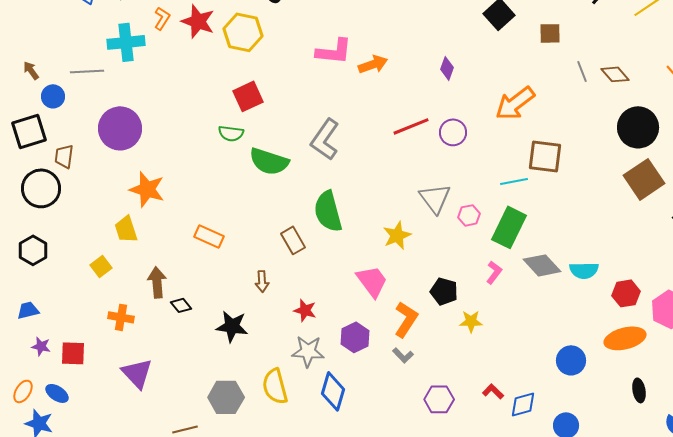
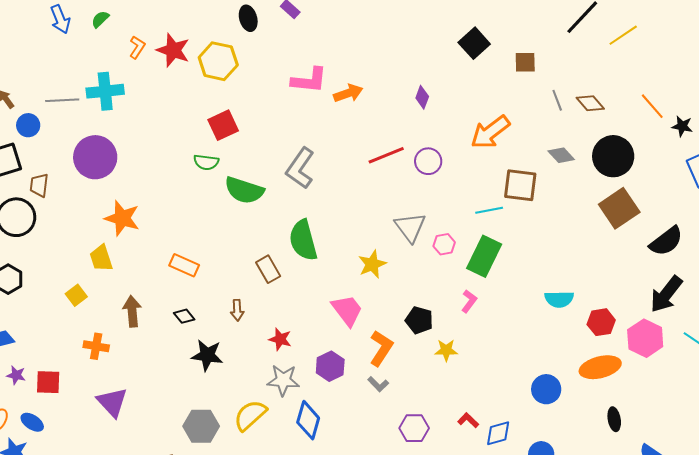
cyan cross: (126, 42) -> (105, 91), moved
gray diamond: (542, 265) -> (561, 155), moved, size x0.7
black diamond: (181, 305) -> (184, 316), moved
yellow semicircle: (275, 386) -> (250, 415), turned 63

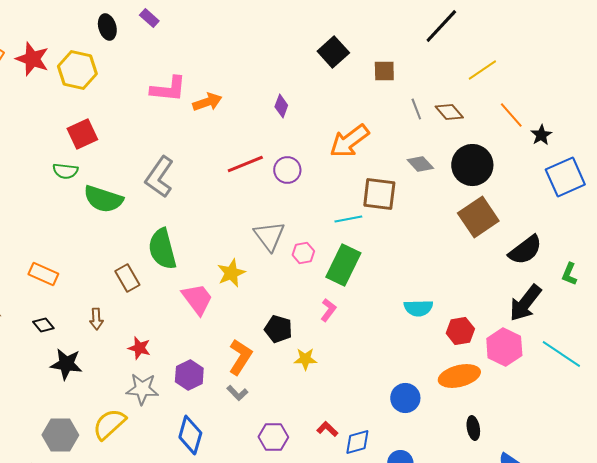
yellow line: (623, 35) -> (482, 70), moved
black star: (682, 126) -> (541, 135), turned 30
pink trapezoid: (347, 310) -> (197, 299), moved
blue diamond: (308, 420) -> (190, 435), moved

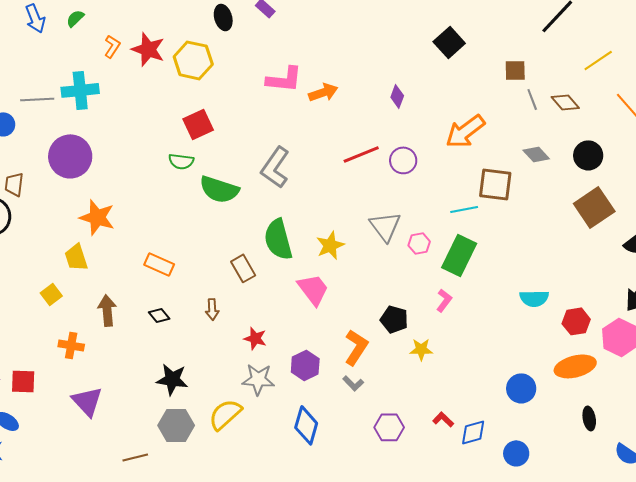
brown square: (384, 71) -> (515, 70), moved
black circle: (472, 165) -> (588, 155), size x0.7
yellow star: (231, 273) -> (330, 245), moved
black star: (66, 364) -> (172, 379), moved

